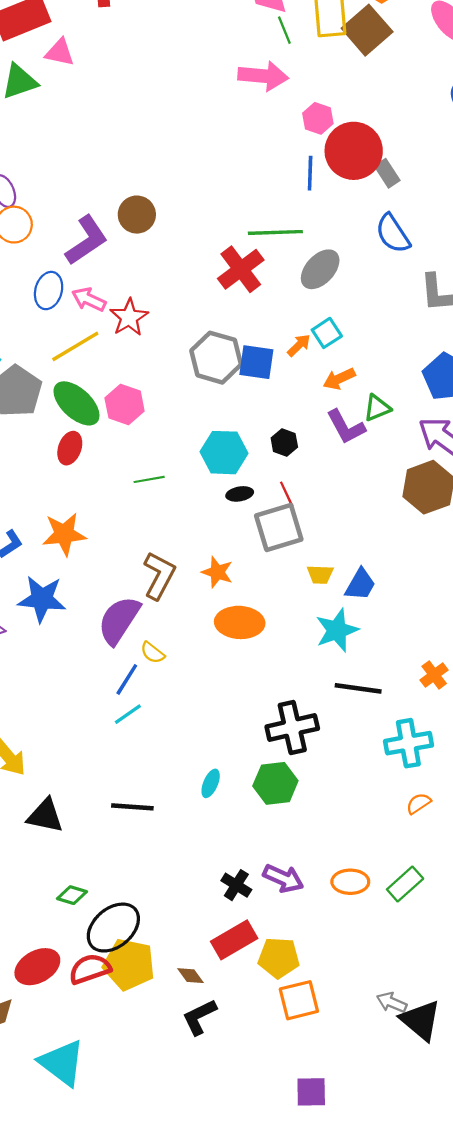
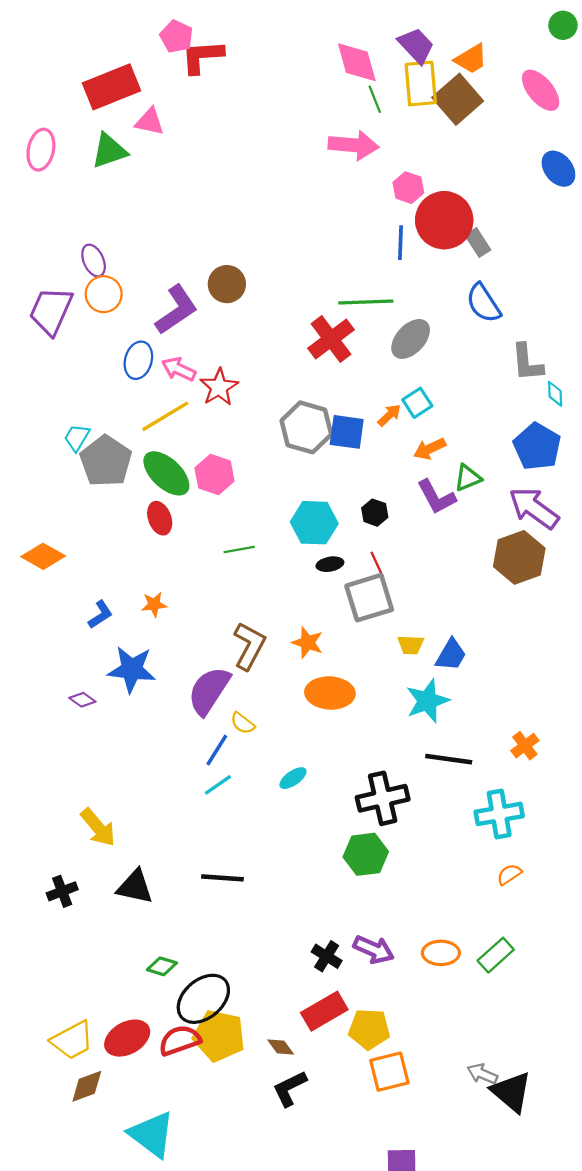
red ellipse: (70, 448) -> (160, 518), turned -40
orange star: (64, 534) -> (154, 604), size x0.6
cyan ellipse: (211, 783) -> (293, 778), moved, turned 32

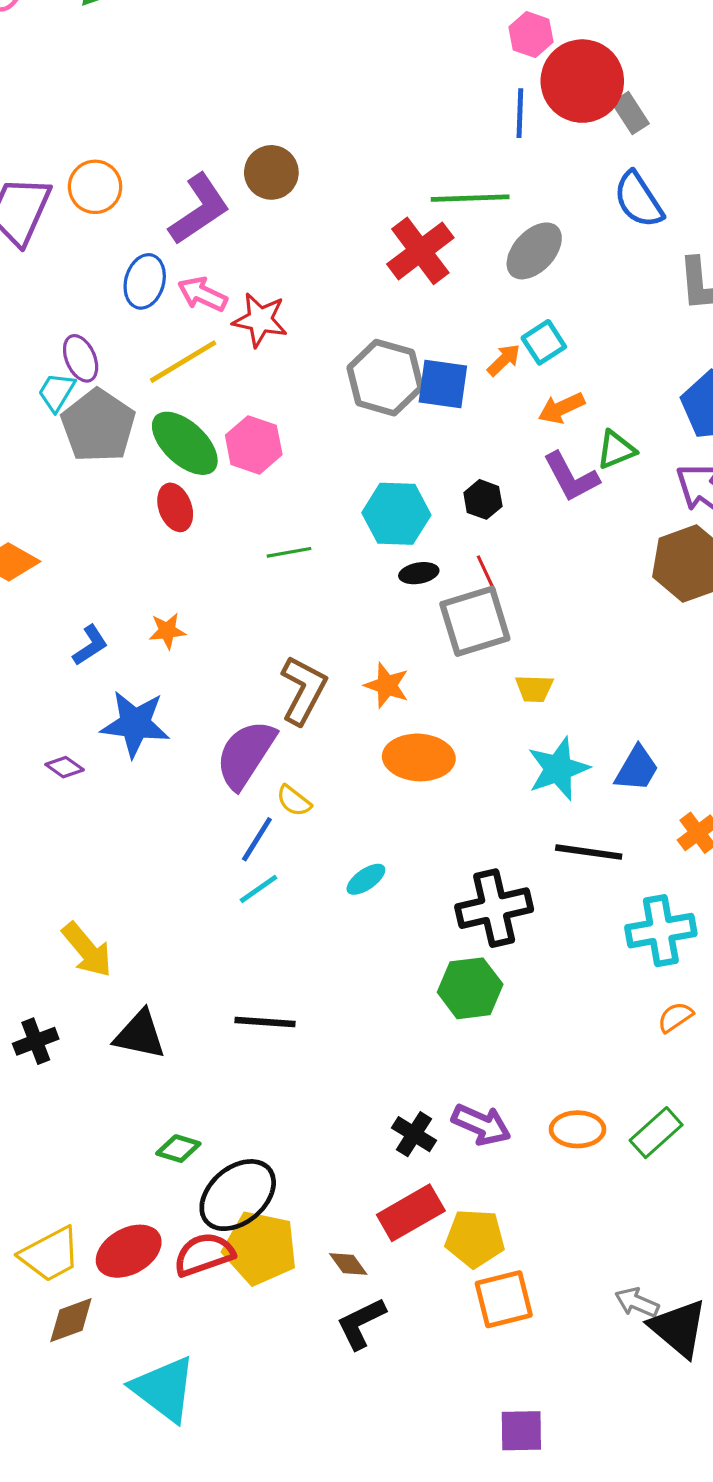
purple ellipse: (94, 261) -> (81, 358), moved
red star: (219, 387) -> (260, 320), turned -30
blue trapezoid: (451, 655) -> (637, 769), moved

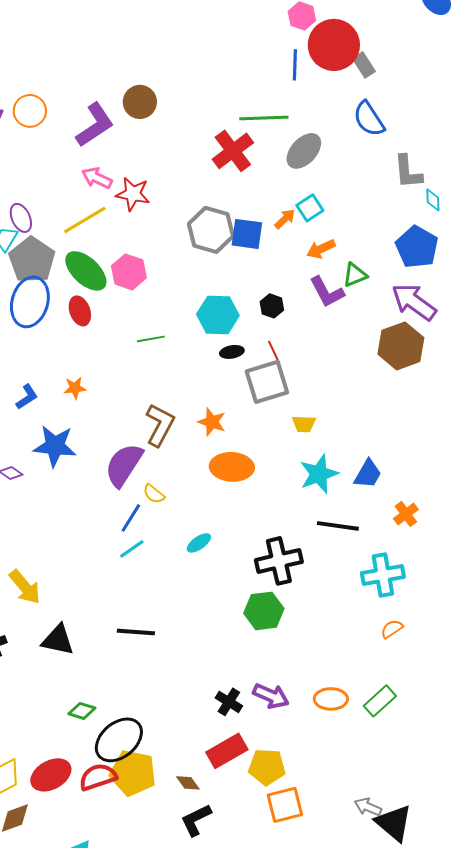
blue ellipse: (145, 281) -> (30, 302), moved, size x1.5

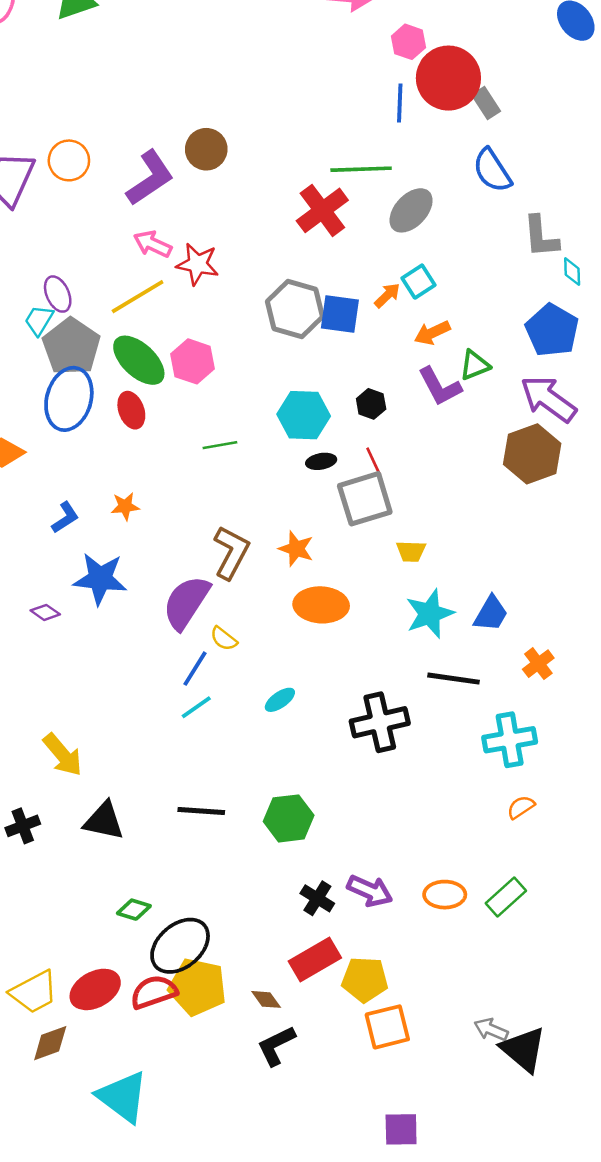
green hexagon: (264, 611) -> (289, 818), moved

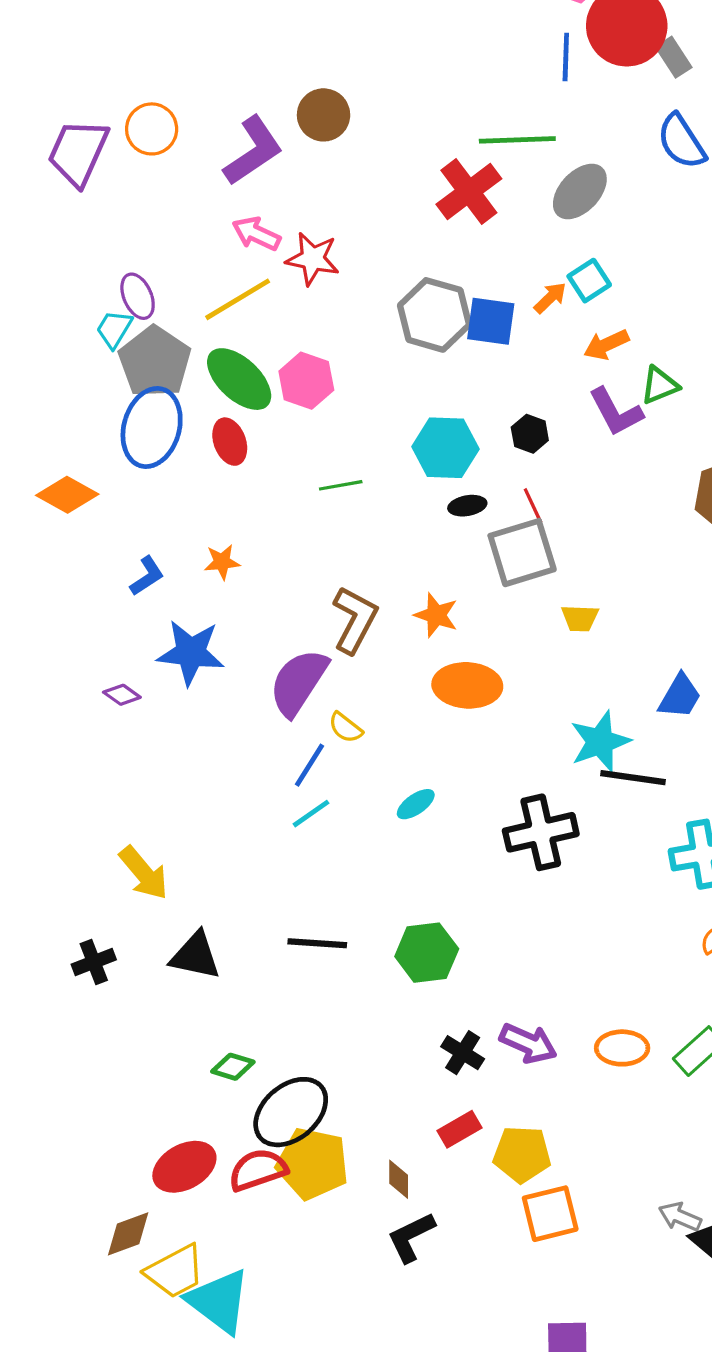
cyan star: (430, 614) -> (600, 742), moved
red rectangle: (315, 959) -> (459, 1129), size x0.7
yellow trapezoid: (34, 992) -> (175, 1271), moved
brown diamond: (266, 999) -> (399, 1179), turned 36

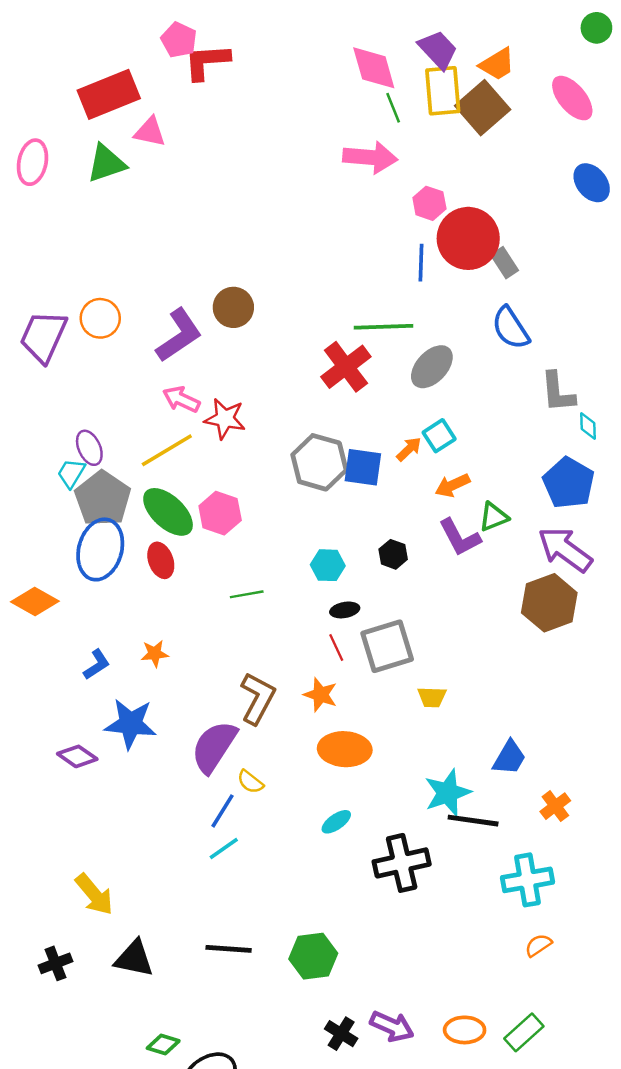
cyan hexagon: (445, 448) -> (328, 565), size x0.7
red line: (533, 506) -> (336, 648), moved
purple diamond: (122, 695) -> (77, 756), size x1.4
cyan ellipse: (416, 804) -> (336, 822), moved

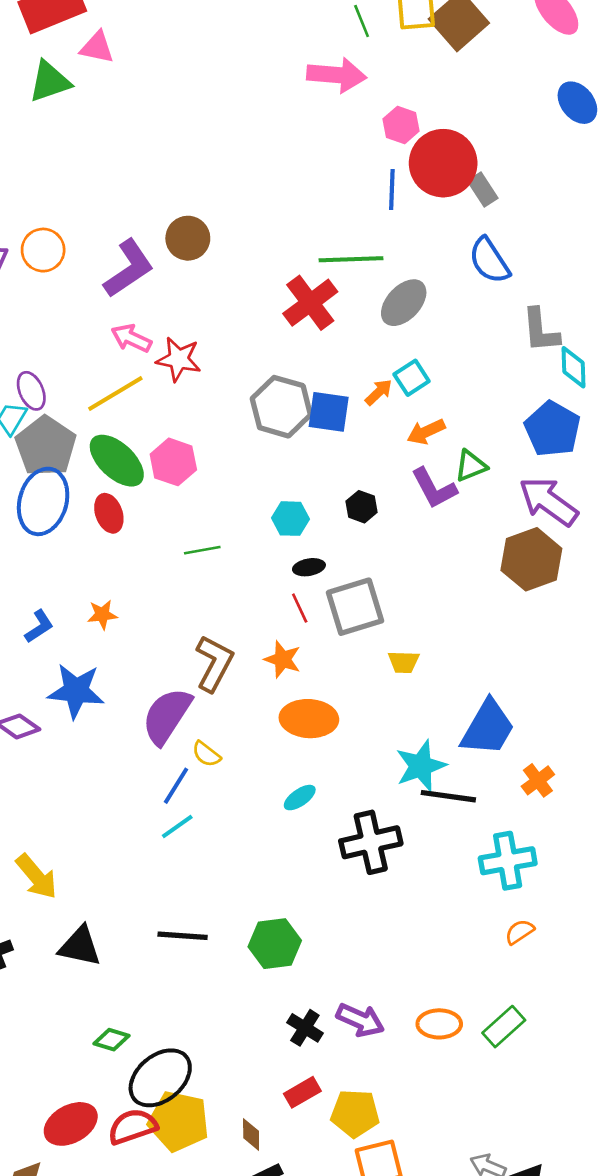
cyan diamond: (588, 426) -> (573, 367), size x1.4
blue trapezoid: (509, 758) -> (488, 728), size x1.5

